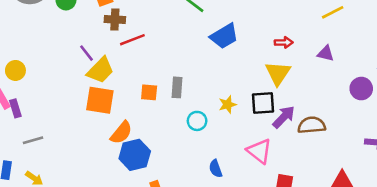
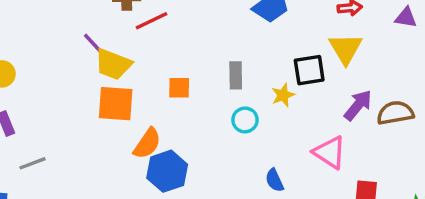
yellow trapezoid: (100, 70) -> (113, 64), turned 72
gray rectangle: (177, 87) -> (236, 75), moved
black square: (263, 103) -> (309, 70), moved

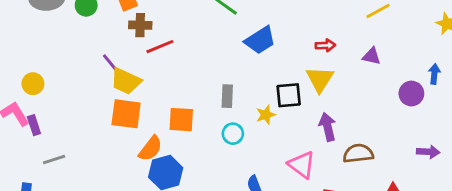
orange square: (179, 88) -> (181, 120), moved, size x1.4
purple arrow: (358, 105) -> (328, 127), turned -56
brown semicircle: (395, 113) -> (358, 153), moved

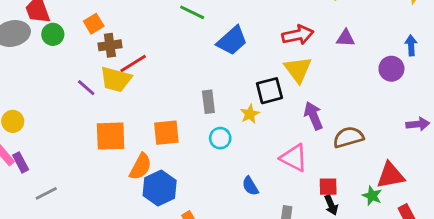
red arrow: (325, 45) -> (298, 35), size x1.5
yellow trapezoid: (126, 81) -> (116, 79), moved

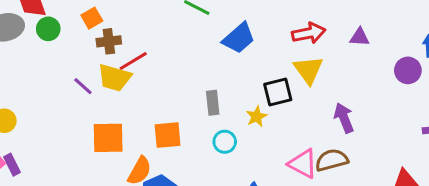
purple arrow: (313, 116) -> (344, 118), moved
brown semicircle: (348, 137) -> (332, 160), moved

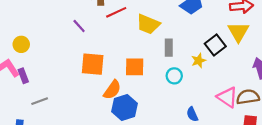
yellow trapezoid: (114, 78) -> (148, 24), moved
black square: (278, 92) -> (215, 45), turned -30

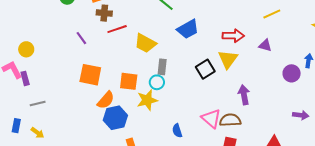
yellow star: (199, 61) -> (147, 100), moved, size x1.5
cyan circle: (174, 76) -> (157, 82), moved

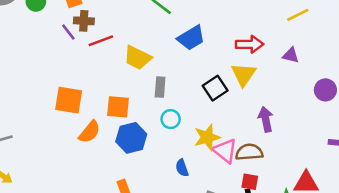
purple line: (81, 38) -> (68, 32), moved
cyan circle: (157, 82) -> (171, 119), moved
yellow star: (147, 100) -> (207, 137), moved
blue hexagon: (115, 118) -> (131, 138), moved

